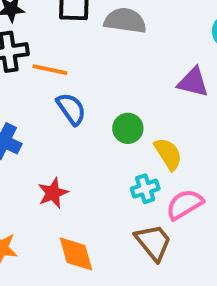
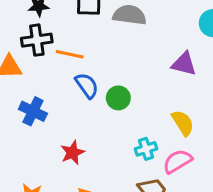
green circle: (128, 128) -> (118, 98), moved
yellow semicircle: (168, 154) -> (183, 123), moved

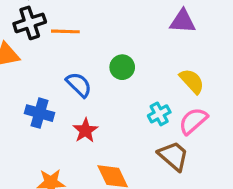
blue semicircle: (87, 85) -> (79, 85), moved
blue cross: (33, 111) -> (39, 113), moved

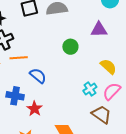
orange line: (65, 31) -> (19, 58), moved
green circle: (122, 67) -> (70, 47), moved
red star: (85, 130) -> (35, 109), moved

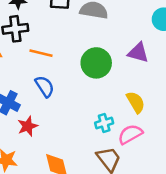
green circle: (70, 47) -> (96, 63), size x1.5
orange line: (19, 58) -> (41, 53), moved

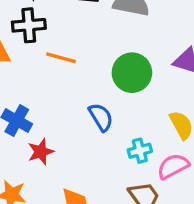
blue semicircle: (45, 86) -> (101, 117), moved

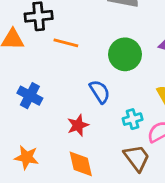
red star: (41, 152) -> (78, 125), moved

